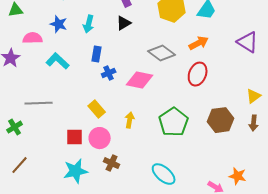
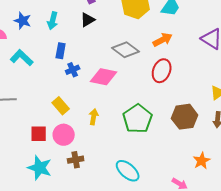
brown cross: (112, 163) -> (76, 160), turned -35
cyan star: (76, 171) -> (40, 168), turned 30
orange star: (238, 176) -> (202, 161), moved, turned 30

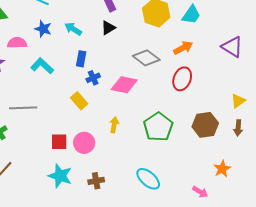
cyan arrow: (53, 21) -> (73, 29), turned 108
yellow rectangle: (61, 106) -> (79, 101), moved
brown cross: (76, 160) -> (96, 181), moved

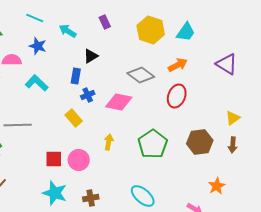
black triangle: (108, 28) -> (91, 56), moved
cyan arrow: (73, 29) -> (68, 31), moved

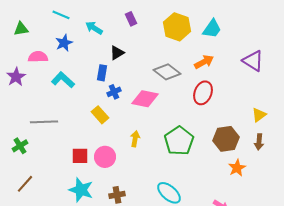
blue star: (38, 46) -> (64, 43), turned 30
orange star: (217, 186) -> (237, 168), moved

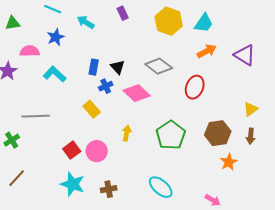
black triangle: (117, 53) -> (118, 67), moved, turned -42
orange arrow: (204, 62) -> (207, 51), moved
pink diamond: (145, 99) -> (137, 93), turned 32
red square: (80, 156) -> (72, 150), turned -36

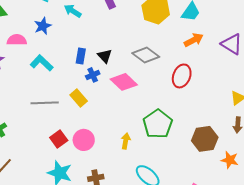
gray line: (36, 116) -> (45, 103), moved
yellow arrow: (127, 133) -> (126, 141), moved
brown hexagon: (218, 133) -> (205, 139), moved
orange star: (229, 162) -> (230, 160), moved, turned -30

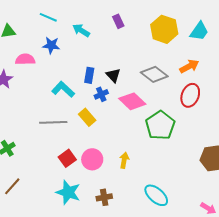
blue star: (43, 26) -> (51, 45), turned 30
orange arrow: (194, 40) -> (189, 66), moved
cyan L-shape: (42, 63) -> (63, 89), moved
green pentagon: (158, 124) -> (160, 125), moved
yellow arrow: (126, 141) -> (124, 160), moved

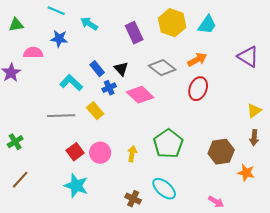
purple rectangle: (118, 21) -> (134, 33), moved, size x1.5
blue rectangle: (89, 75) -> (97, 69), turned -49
green pentagon: (160, 125) -> (168, 144), moved
brown cross: (104, 197) -> (133, 199), moved, turned 35

